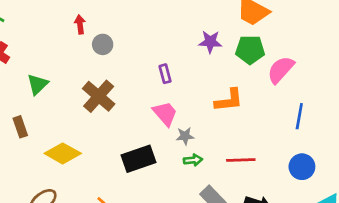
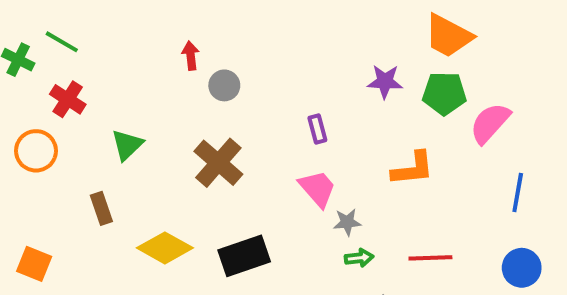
black rectangle: (138, 159) -> (244, 256), moved

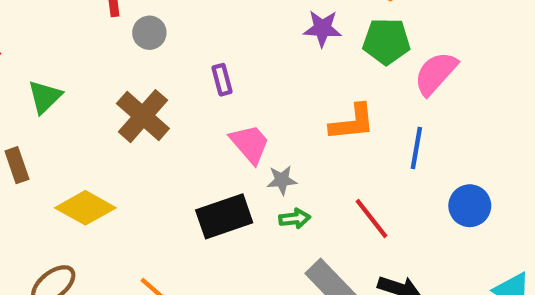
purple rectangle: (317, 129) -> (222, 80), moved
blue line: (518, 192) -> (416, 148), moved
black rectangle: (244, 256) -> (224, 216), moved
red line: (430, 258) -> (372, 219), turned 54
blue circle: (522, 268) -> (470, 206), moved

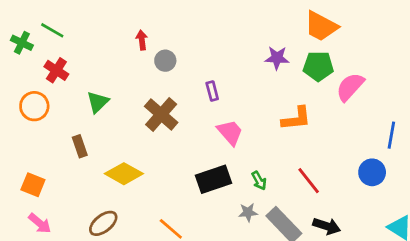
blue line: (416, 148) -> (391, 135), moved
gray star: (282, 180) -> (248, 212), moved
green arrow: (295, 219) -> (259, 181), turned 66

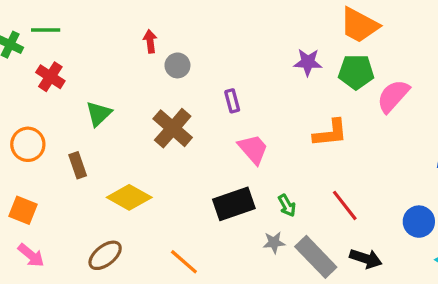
green line: (52, 30) -> (46, 30), turned -30
orange circle: (34, 106) -> (28, 144), moved
blue circle: (372, 172) -> (419, 222), moved

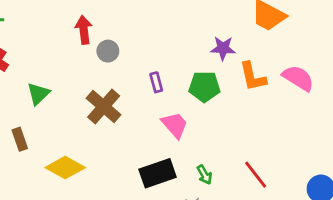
red arrow: (150, 41) -> (84, 30), size x1.4
green pentagon: (356, 72) -> (204, 87), moved
pink semicircle: (393, 96) -> (298, 78), turned 80
orange L-shape: (330, 133) -> (253, 77), moved, turned 84

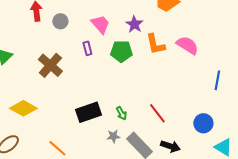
purple star: (223, 48) -> (134, 24), turned 30
gray circle: (108, 51) -> (60, 21), moved
pink trapezoid: (175, 125) -> (100, 24), moved

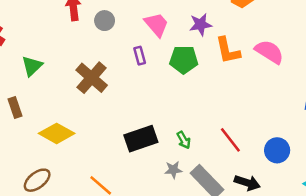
purple star: (134, 24) -> (201, 24), turned 30
blue circle: (203, 123) -> (277, 150), moved

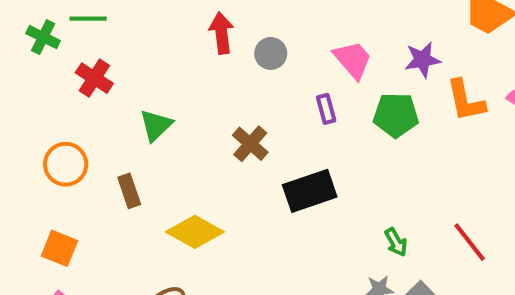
brown cross: (92, 78) -> (250, 144), size x0.7
black rectangle: (141, 139) -> (310, 191), moved

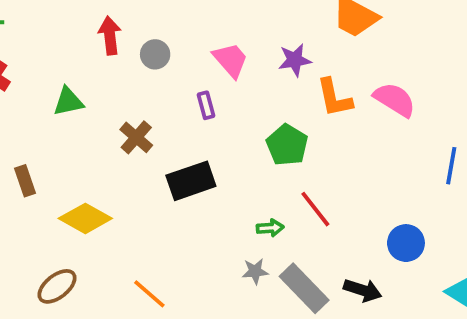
green pentagon: (396, 115) -> (287, 145), moved, turned 30
green triangle: (156, 125) -> (68, 102), moved, turned 32
green arrow: (396, 242) -> (270, 228), turned -64
red line: (470, 242) -> (315, 209), moved

